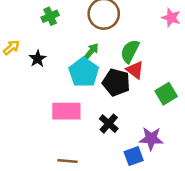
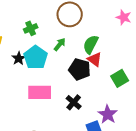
green cross: (50, 16) -> (31, 28), moved
black star: (38, 59) -> (19, 58), moved
cyan pentagon: (84, 72) -> (36, 57), moved
purple star: (151, 139) -> (108, 114), turned 30

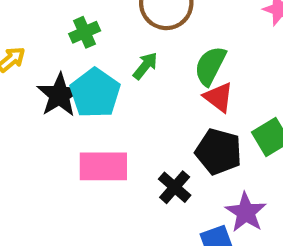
black star: (19, 58) -> (59, 95), size x1.5
black pentagon: (80, 69) -> (219, 152), moved

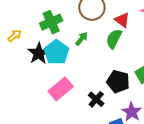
green cross: (85, 32) -> (51, 22), size x1.5
red triangle: (219, 97) -> (122, 20), moved
pink rectangle: (103, 166) -> (61, 89), turned -40

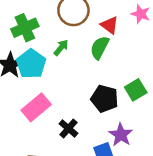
black cross: (96, 99) -> (68, 129), moved

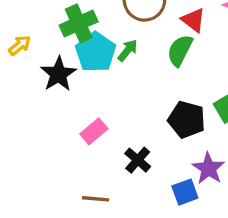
cyan pentagon: (31, 64) -> (96, 52), moved
pink rectangle: (36, 107) -> (94, 131), size x0.7

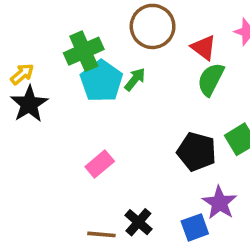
green semicircle: (180, 50) -> (211, 79), moved
black star: (58, 74) -> (29, 104), moved
black cross: (138, 160) -> (138, 222), moved

